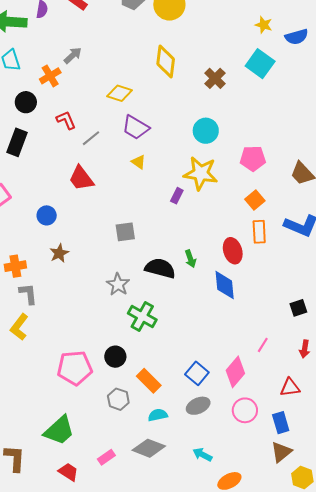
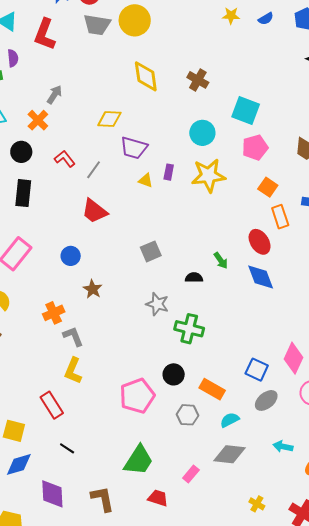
blue semicircle: (296, 37) -> (266, 19), size x0.7
cyan square: (260, 64) -> (246, 110), moved
purple rectangle: (177, 196) -> (169, 172), moved
black semicircle: (160, 268) -> (194, 278), size x0.6

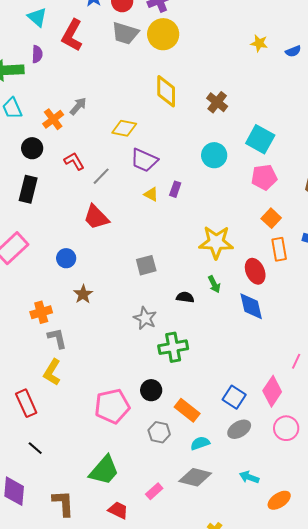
gray arrow: (54, 95) -> (78, 106), moved
yellow star: (209, 175) -> (216, 242), moved
green cross: (189, 329) -> (173, 347), turned -32

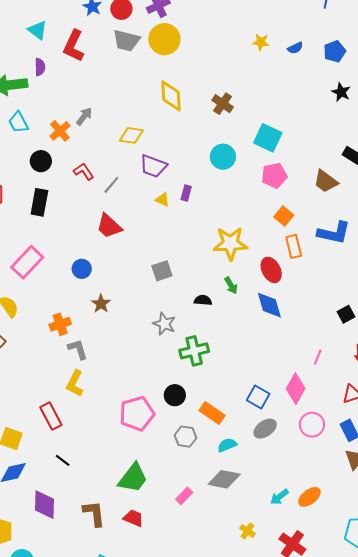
cyan arrow: (249, 477) -> (279, 497), moved, turned -54
red trapezoid: (118, 510) -> (133, 518), moved

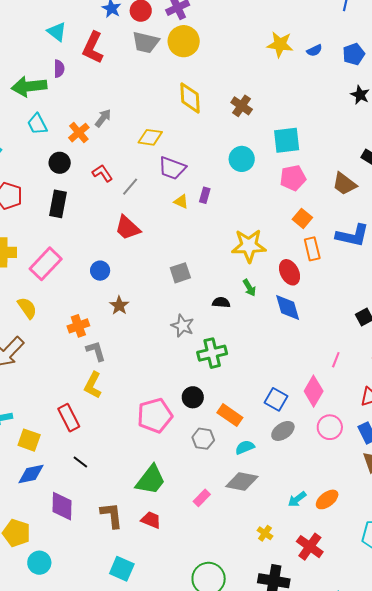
yellow star: (261, 42) -> (280, 44), size x1.5
cyan square: (268, 138) -> (287, 140), turned -32

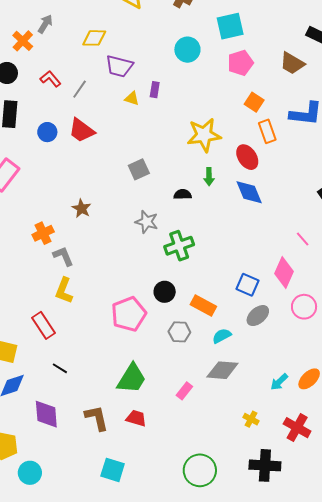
blue circle: (100, 271) -> (47, 132), moved
green arrow: (249, 288) -> (209, 177), turned 36
pink line: (336, 360) -> (303, 239), turned -56

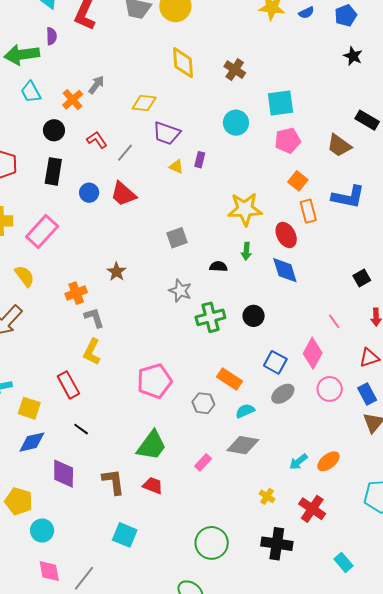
black circle: (165, 292) -> (254, 316), moved

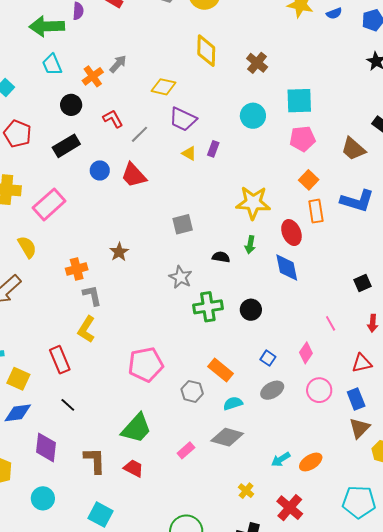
black rectangle: (53, 171) -> (66, 146), turned 44
pink diamond: (313, 353) -> (306, 353), size x0.7
blue square: (275, 362) -> (268, 358), size x0.7
cyan circle: (42, 531) -> (43, 498), moved

